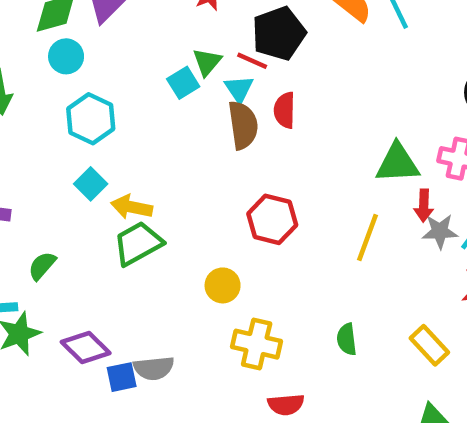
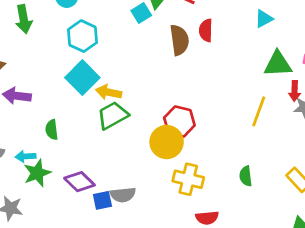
cyan triangle: (239, 89) -> (264, 19), moved, turned 36
cyan square: (91, 184) -> (82, 78), size x1.6
red hexagon: (272, 219) -> (179, 121), moved
green semicircle: (42, 266) -> (52, 130), turned -48
yellow circle: (223, 285) -> (167, 142), size x1.5

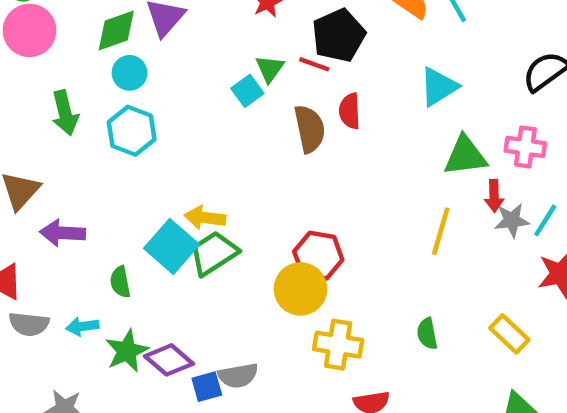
cyan triangle: (264, 19) -> (439, 87), size x1.4
cyan hexagon: (82, 36) -> (132, 131), moved
cyan square: (82, 78) -> (171, 246), moved
green star: (37, 173) -> (127, 351), moved

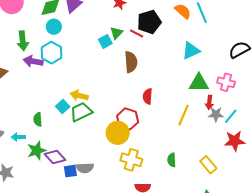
red semicircle: (350, 111) -> (148, 96), moved
purple arrow: (63, 233) -> (33, 61), moved
cyan square: (171, 246) -> (63, 106), size x0.6

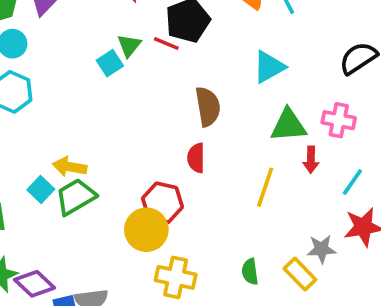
brown semicircle: (131, 62) -> (208, 107), moved
gray star: (216, 114) -> (321, 249), moved
yellow rectangle: (208, 165) -> (300, 274), moved

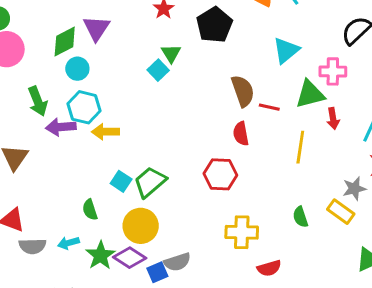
red line: (166, 44) -> (269, 107), moved
pink cross: (339, 120) -> (333, 71), moved
yellow arrow: (70, 167) -> (105, 132), moved
yellow circle: (146, 230) -> (141, 226), moved

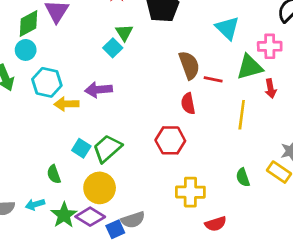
cyan triangle: (286, 50) -> (227, 28), turned -35
cyan circle: (77, 69) -> (26, 50), moved
purple arrow: (61, 127) -> (99, 90), moved

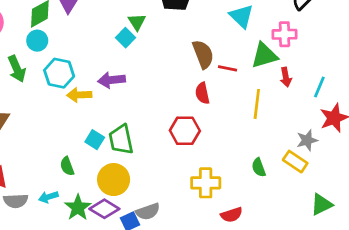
green trapezoid: (107, 148) -> (121, 140), turned -60

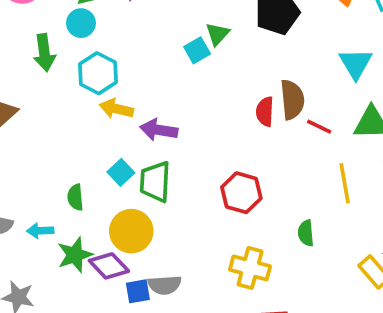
purple arrow: (112, 80) -> (159, 130), moved
red semicircle: (202, 93) -> (265, 112), moved
yellow line: (257, 104) -> (345, 183), turned -32
green semicircle: (259, 167) -> (306, 233), moved

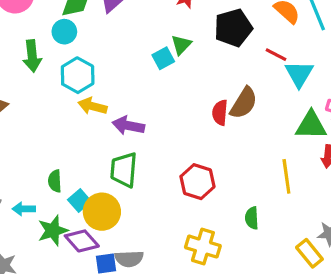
brown semicircle: (292, 100) -> (244, 103), turned 36
red line: (319, 127) -> (276, 55), moved
cyan square: (121, 172) -> (79, 201), moved

